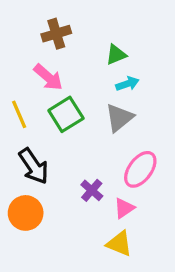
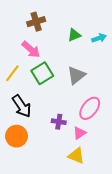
cyan arrow: (127, 84) -> (99, 38), moved
yellow line: (19, 114) -> (12, 73), turned 60
purple cross: (92, 190) -> (59, 122), turned -32

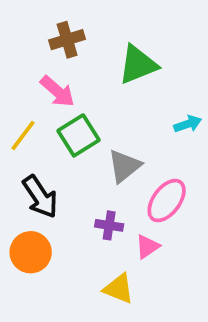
green triangle: (74, 35) -> (138, 65), size x1.6
cyan arrow: (99, 38) -> (188, 124), moved
gray triangle: (76, 75) -> (124, 166), moved
yellow triangle: (76, 156) -> (119, 289), moved

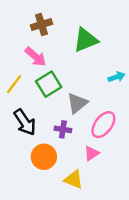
purple cross: (109, 225) -> (63, 129), moved
orange circle: (31, 252) -> (44, 157), moved

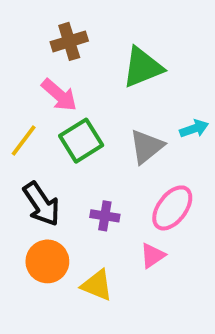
gray triangle: (77, 103) -> (147, 146), moved
orange circle: (44, 157) -> (47, 261), moved
yellow triangle: (74, 179) -> (97, 285), moved

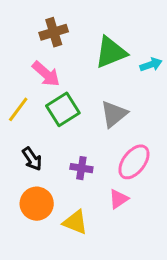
cyan arrow: (194, 129) -> (151, 65), moved
black arrow: (41, 204) -> (32, 159), size x0.7

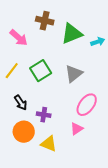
brown cross: (54, 32) -> (45, 21), moved, turned 30
pink arrow: (46, 74) -> (19, 38), moved
purple cross: (81, 168) -> (44, 115), moved

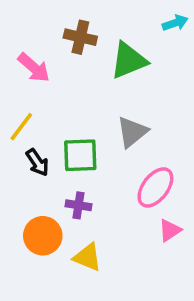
cyan arrow: (98, 42) -> (175, 23), moved
green square: (41, 71) -> (80, 155), moved, turned 30
black arrow: (21, 103) -> (37, 162), moved
pink triangle: (77, 129) -> (170, 230), moved

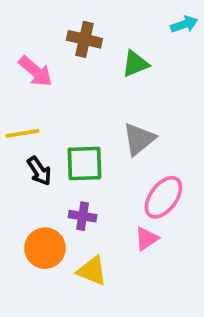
green triangle: (129, 60) -> (135, 64), size x0.7
yellow line: (21, 127) -> (22, 133), turned 44
pink triangle: (170, 230) -> (147, 239), moved

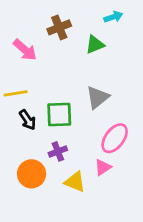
cyan arrow: (184, 24) -> (113, 17), moved
brown cross: (84, 39) -> (59, 27), turned -35
purple cross: (83, 216) -> (58, 151), turned -30
yellow triangle: (92, 271) -> (75, 182), moved

